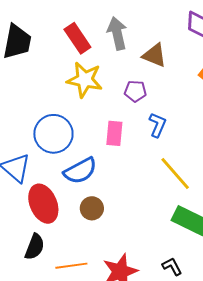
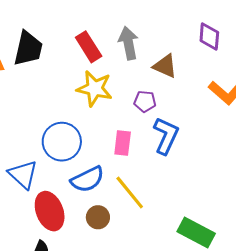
blue L-shape: (157, 125) -> (166, 136), size x1.5
yellow line: (175, 174) -> (130, 192), moved

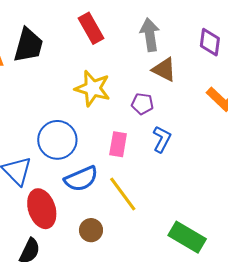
gray arrow: (128, 43) -> (150, 35), moved
red rectangle: (89, 47) -> (91, 28), moved
blue L-shape: (166, 136) -> (162, 139), size x0.7
brown circle: (98, 217) -> (91, 230), moved

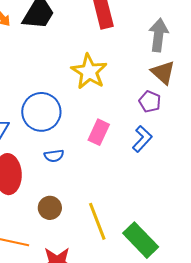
purple pentagon: (142, 104) -> (150, 102), moved
blue semicircle: (81, 179) -> (54, 156), size x0.6
yellow line: (123, 194) -> (97, 221), moved

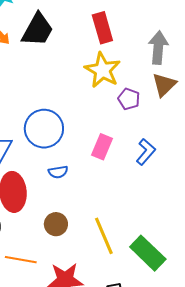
yellow star: (89, 72) -> (103, 70), moved
brown triangle: (163, 72) -> (164, 85), turned 36
purple pentagon: (150, 102) -> (129, 99), moved

